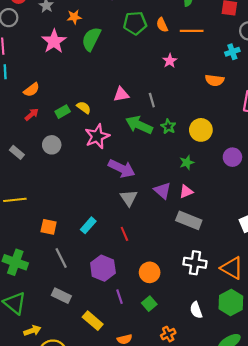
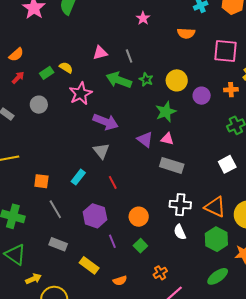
purple circle: (232, 157) -> (202, 96), moved
green star: (187, 162) -> (166, 112), size x1.5
pink triangle: (186, 192) -> (167, 139), turned 40
gray triangle: (129, 198) -> (101, 151), moved
white semicircle: (196, 310) -> (180, 232), moved

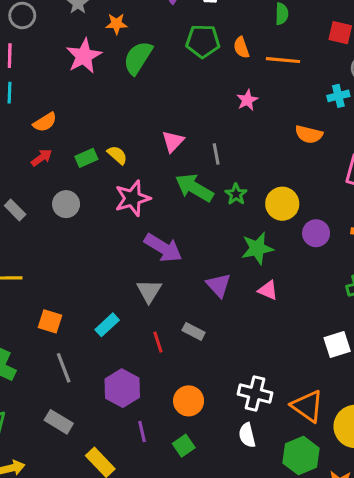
pink triangle: (100, 53) -> (173, 141), turned -42
pink triangle: (167, 139) -> (268, 290), moved
gray rectangle: (172, 165) -> (194, 331), moved, size x0.6

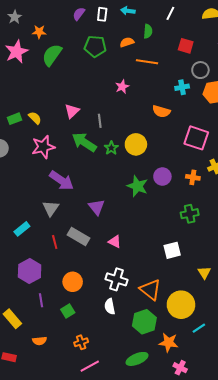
orange semicircle: (241, 48) -> (127, 42), moved, turned 88
yellow circle: (282, 204) -> (136, 144), moved
green star: (257, 248) -> (137, 186), moved, turned 30
pink triangle: (268, 290) -> (115, 242), moved
gray rectangle: (194, 331) -> (78, 236), size x1.5

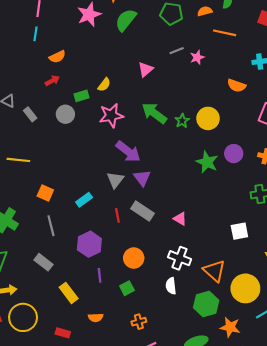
pink triangle: (72, 111) -> (146, 69), moved
yellow semicircle: (35, 118) -> (104, 85), turned 80
green rectangle: (14, 119) -> (81, 96), moved
gray line: (100, 121) -> (177, 51), moved, turned 72
purple triangle: (97, 207) -> (142, 178), moved

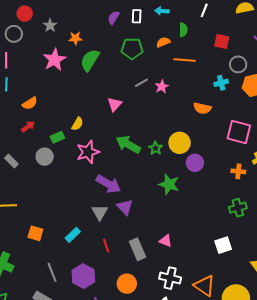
purple circle: (234, 154) -> (195, 163), moved
green star: (207, 162) -> (169, 184), moved
gray rectangle: (142, 211) -> (137, 249), moved, turned 40
gray line: (51, 226) -> (52, 272), moved

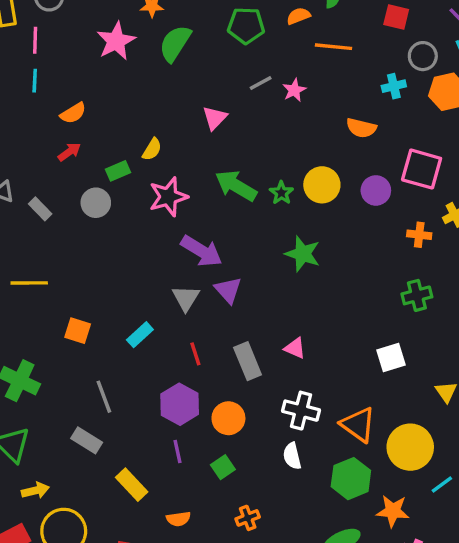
purple circle: (195, 163) -> (376, 190), moved
purple hexagon: (83, 276) -> (180, 404), moved

